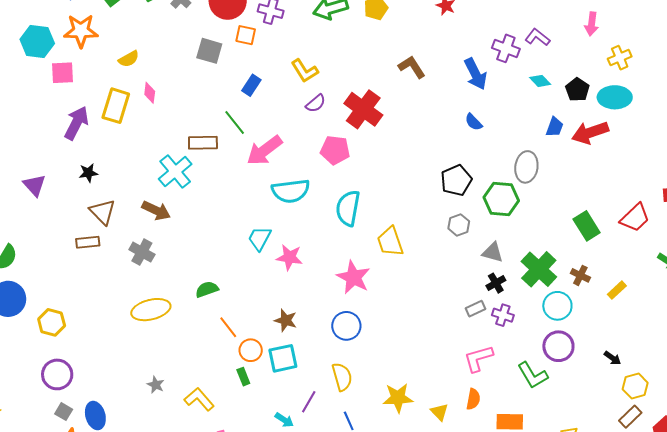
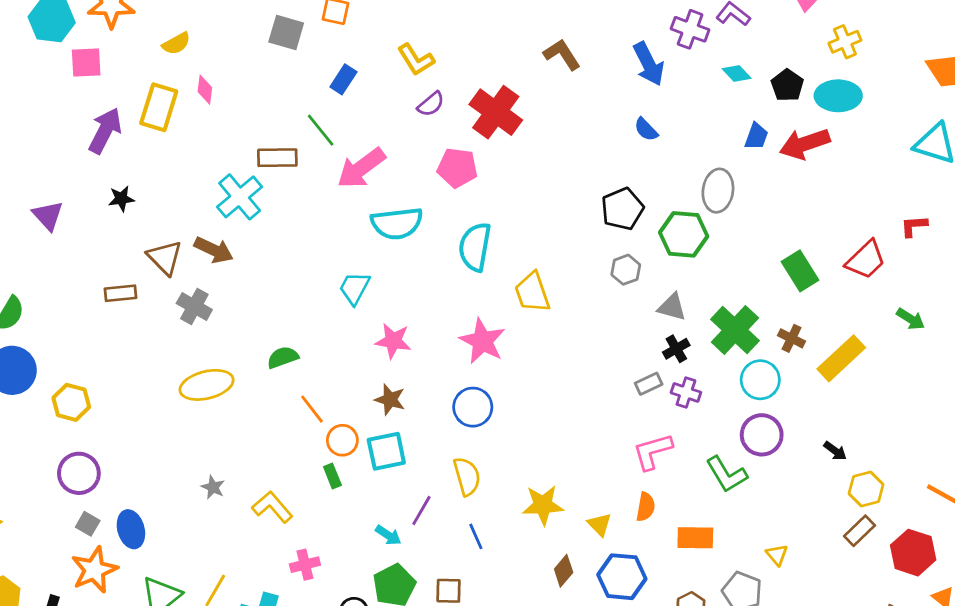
brown triangle: (103, 212) -> (165, 258), moved
pink star: (289, 257) -> (393, 341), moved
yellow rectangle: (617, 290) -> (841, 358), size x1.8

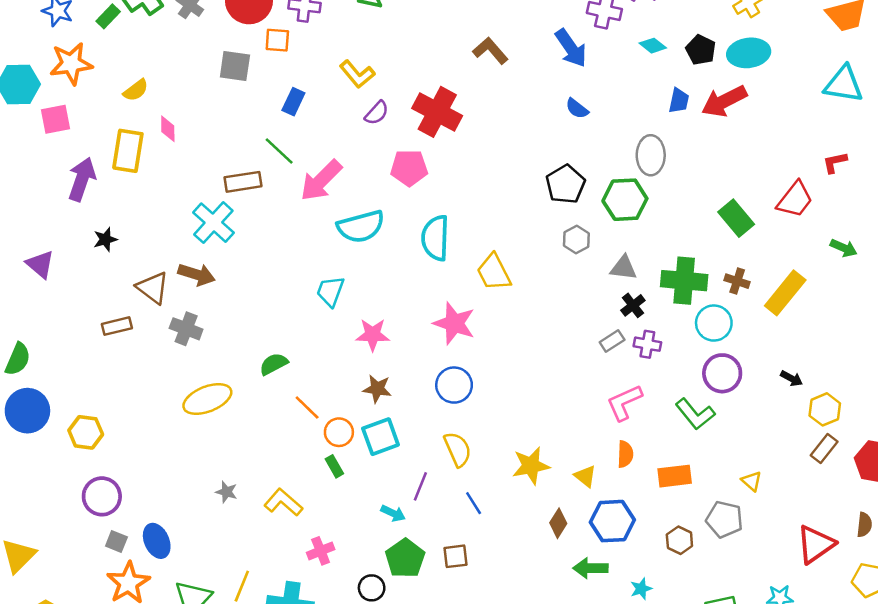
green cross: (735, 330) -> (684, 281), turned -30

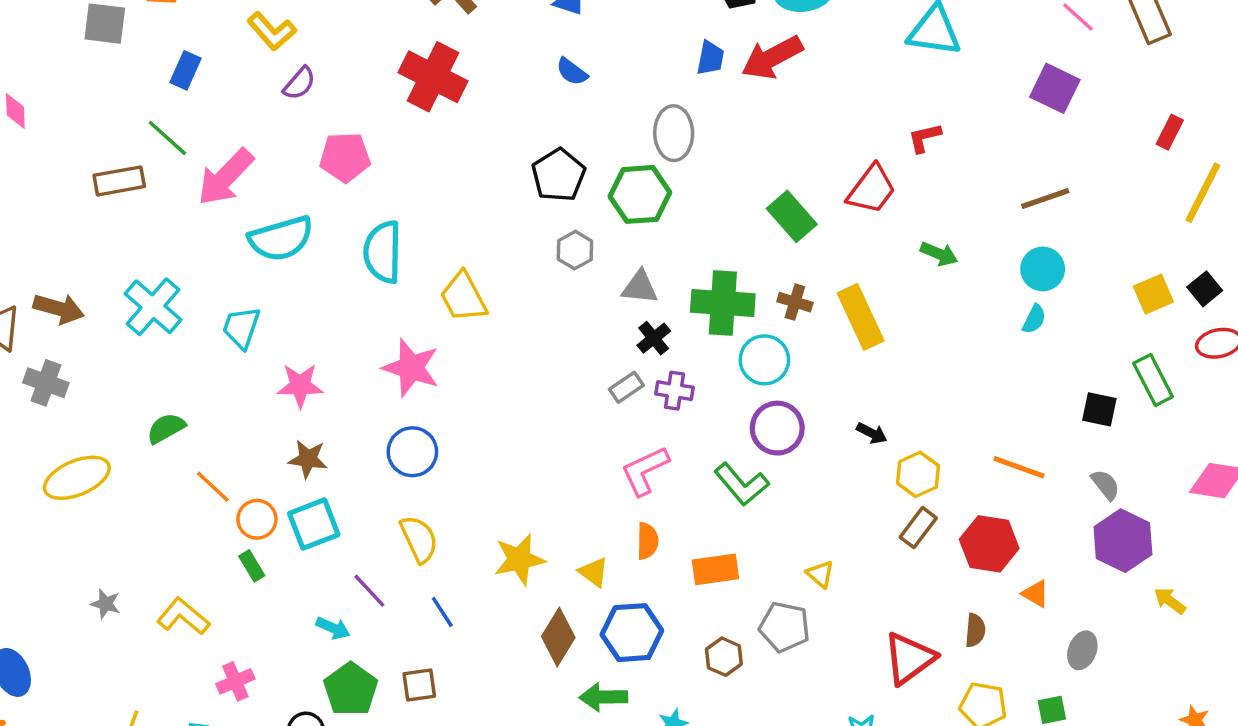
red cross: (437, 112) -> (433, 77), moved
cyan cross: (213, 223) -> (153, 307), moved
yellow rectangle: (785, 293) -> (861, 317), turned -63
purple line: (420, 486) -> (369, 591), turned -64
brown diamond: (558, 523) -> (558, 637), size x1.4

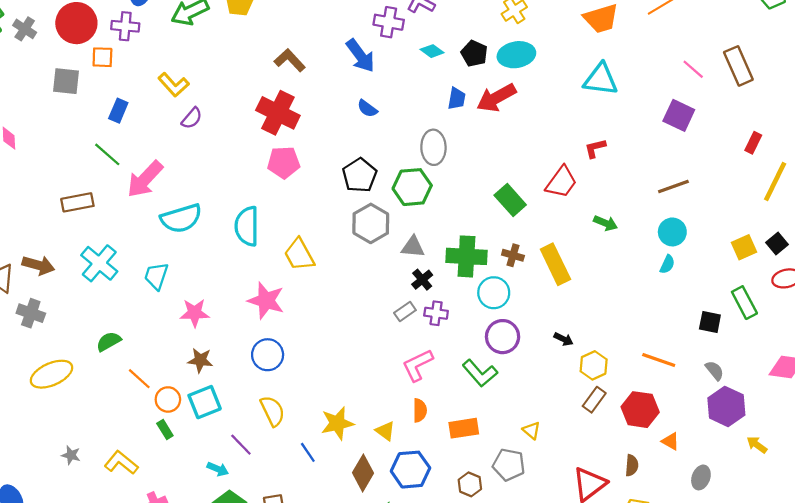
pink pentagon: (345, 157) -> (284, 162), moved
brown rectangle: (119, 181) -> (77, 202), moved
gray hexagon: (575, 250) -> (371, 223), size x1.6
blue line: (442, 612) -> (308, 452), moved

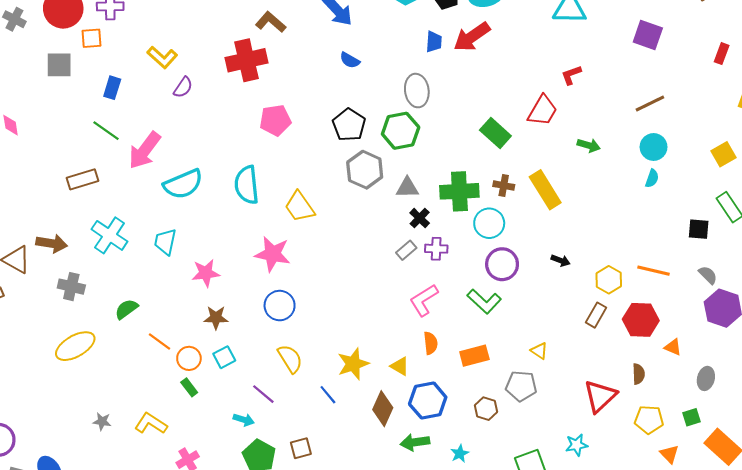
red cross: (278, 113) -> (247, 60), moved, turned -33
gray cross: (31, 313) -> (71, 287), moved
yellow hexagon: (594, 365) -> (609, 280), moved
cyan square: (205, 402) -> (224, 357), size x0.7

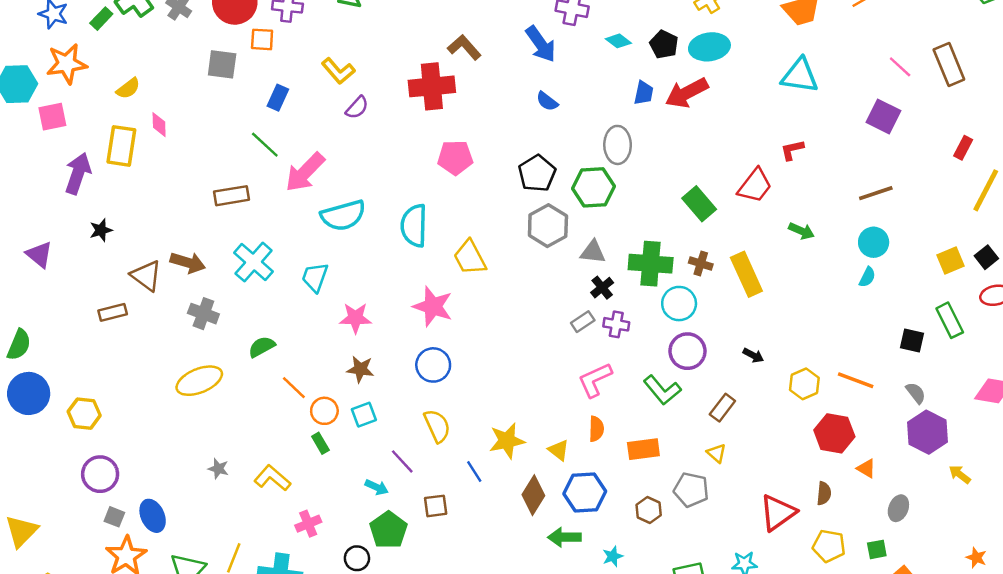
brown rectangle: (596, 315) -> (722, 408), moved
brown square: (301, 448) -> (436, 506), moved

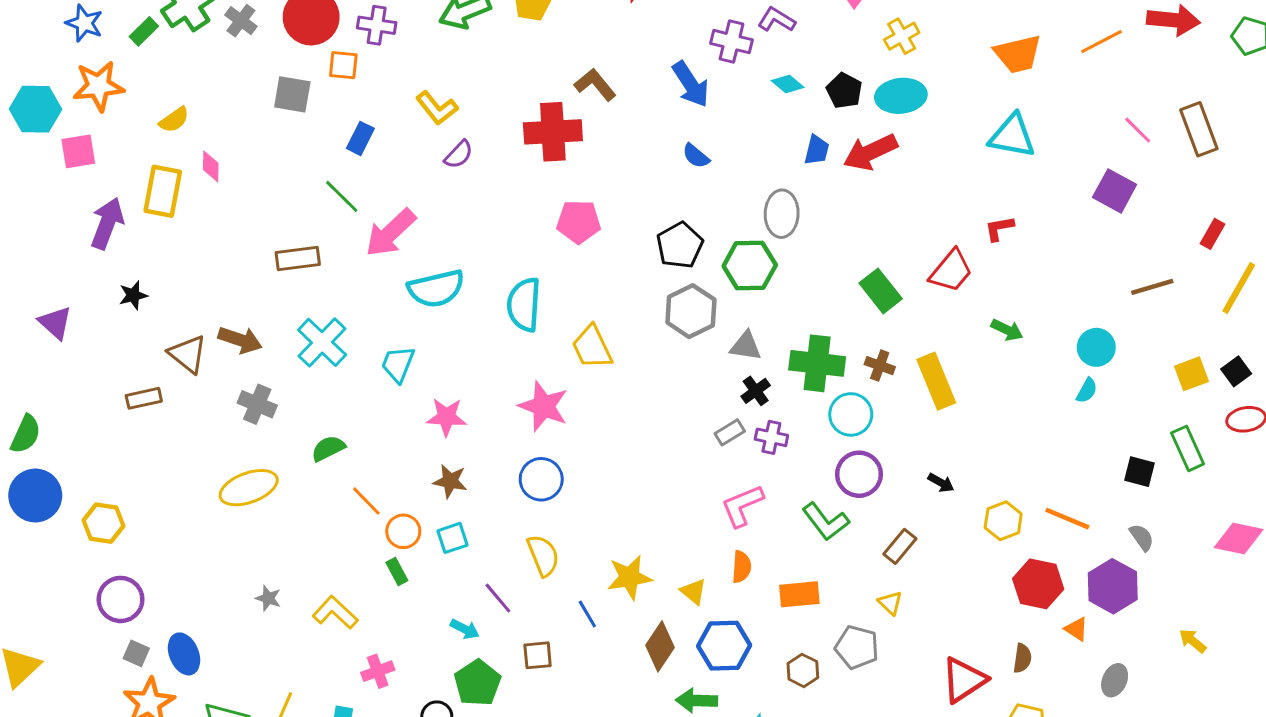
brown line: (876, 193) -> (1152, 287), moved
purple hexagon: (928, 432) -> (1113, 586), moved

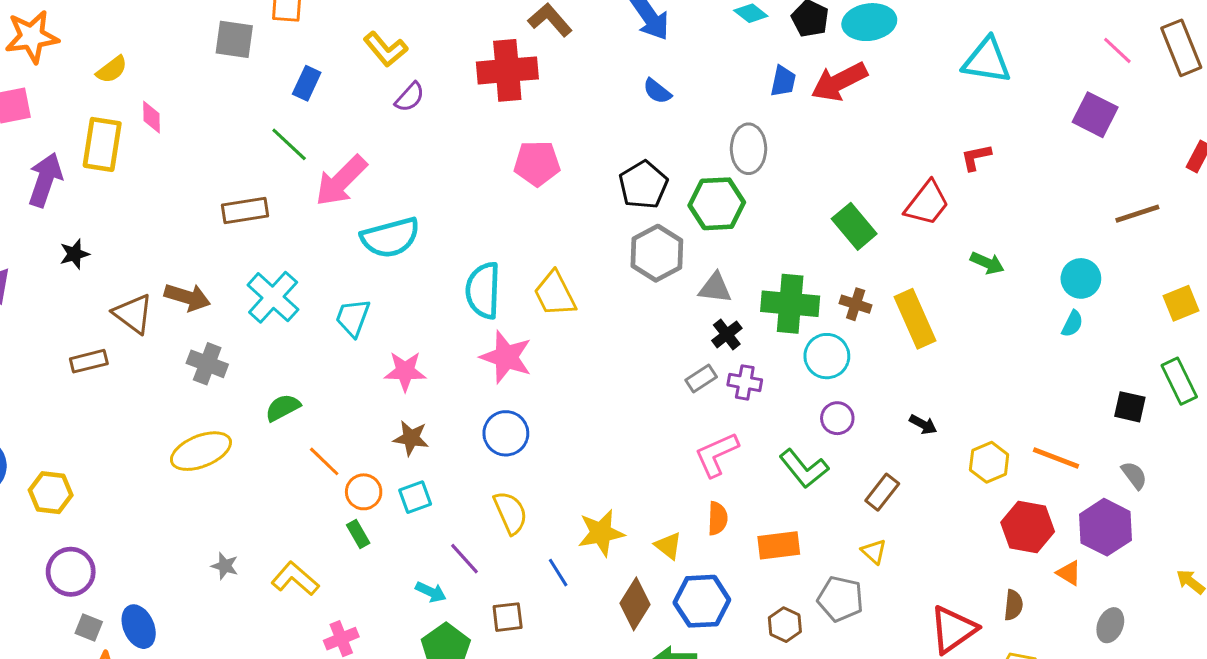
cyan semicircle: (524, 305) -> (483, 290), moved
purple circle: (859, 474) -> (837, 418), size x0.7

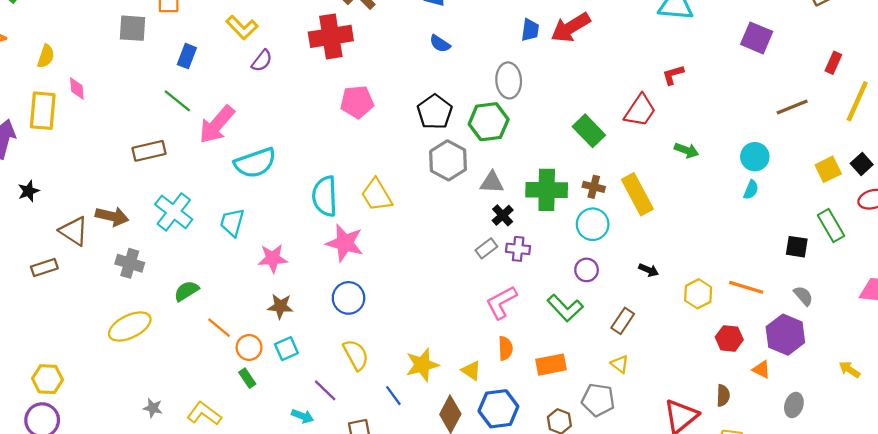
yellow semicircle: (112, 70) -> (46, 56), turned -30
cyan circle: (827, 356) -> (593, 224), moved
yellow hexagon: (51, 493) -> (47, 379), moved
red hexagon: (1028, 527) -> (729, 338), size x0.7

